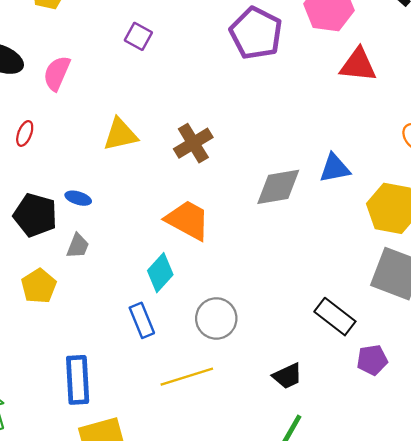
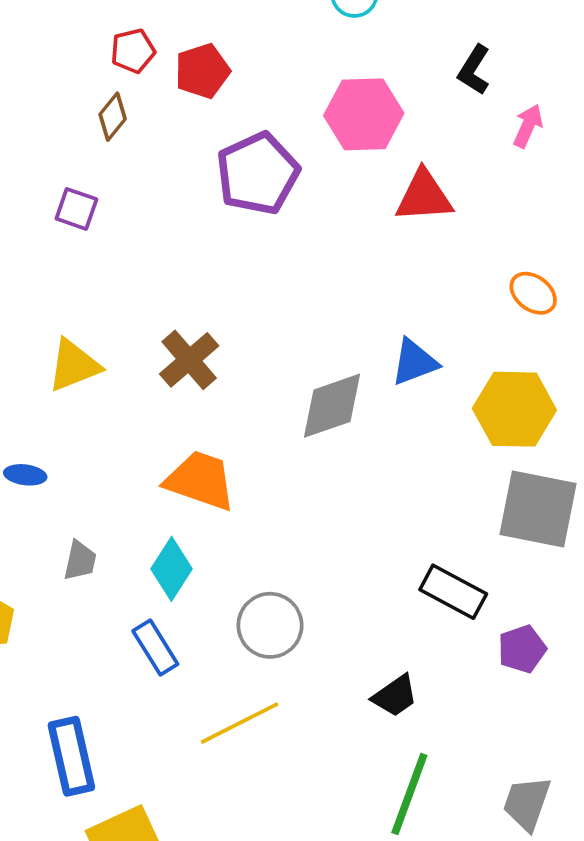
purple pentagon: (256, 33) -> (258, 173), turned 30
gray trapezoid: (78, 246) -> (80, 561), moved

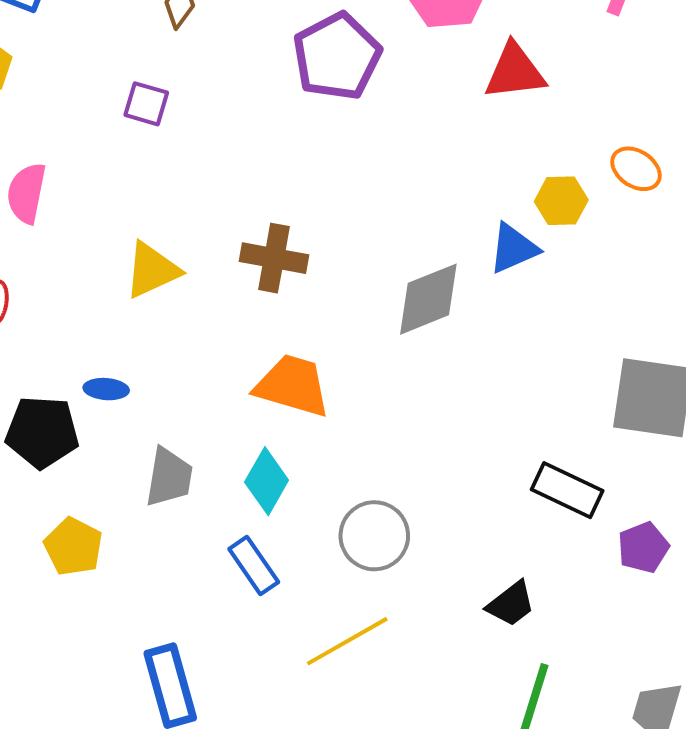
brown cross: (189, 360) -> (274, 258), turned -36
yellow hexagon: (514, 409) -> (561, 201), moved, size x0.6
gray trapezoid: (80, 561) -> (169, 477), size x1.4

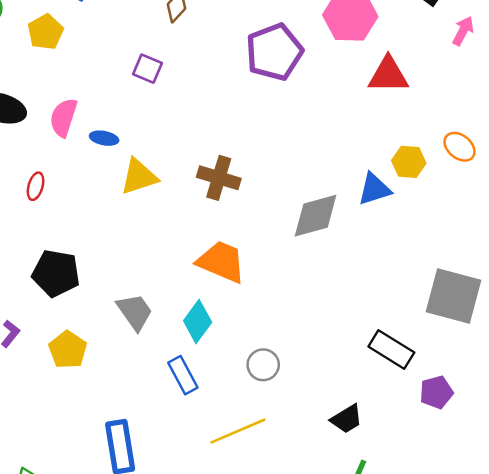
blue ellipse: (106, 389) -> (104, 138), moved
gray trapezoid: (169, 477) -> (135, 312), turned -51
gray circle: (374, 536) -> (263, 365), size x0.7

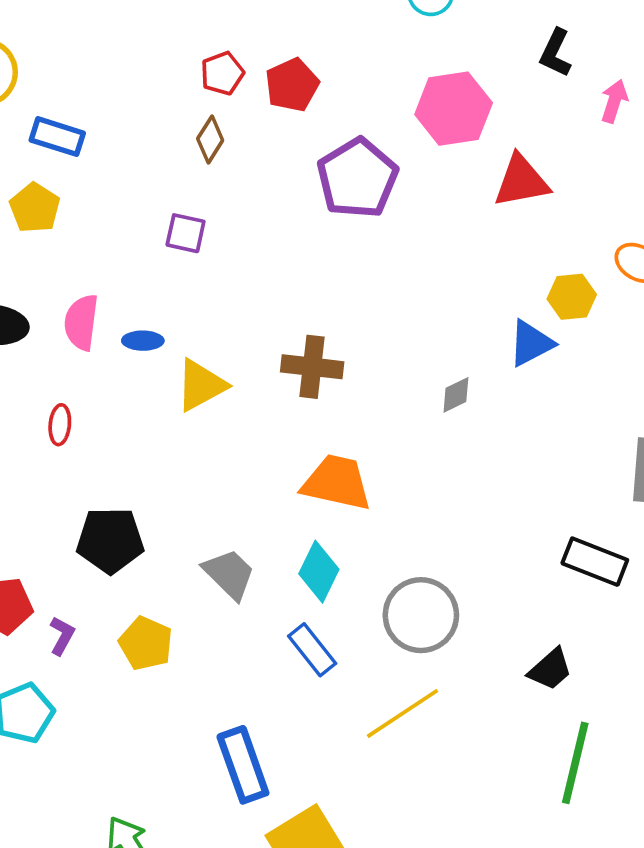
gray diamond: (316, 216) -> (456, 395), size x0.5
gray circle: (263, 365) -> (421, 615), size x1.6

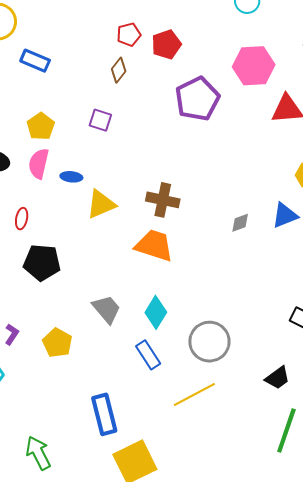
yellow pentagon: (35, 208) -> (41, 126), moved
blue triangle: (531, 343) -> (285, 215), moved
orange trapezoid: (337, 483) -> (154, 245), moved
black pentagon: (110, 540) -> (42, 263), moved

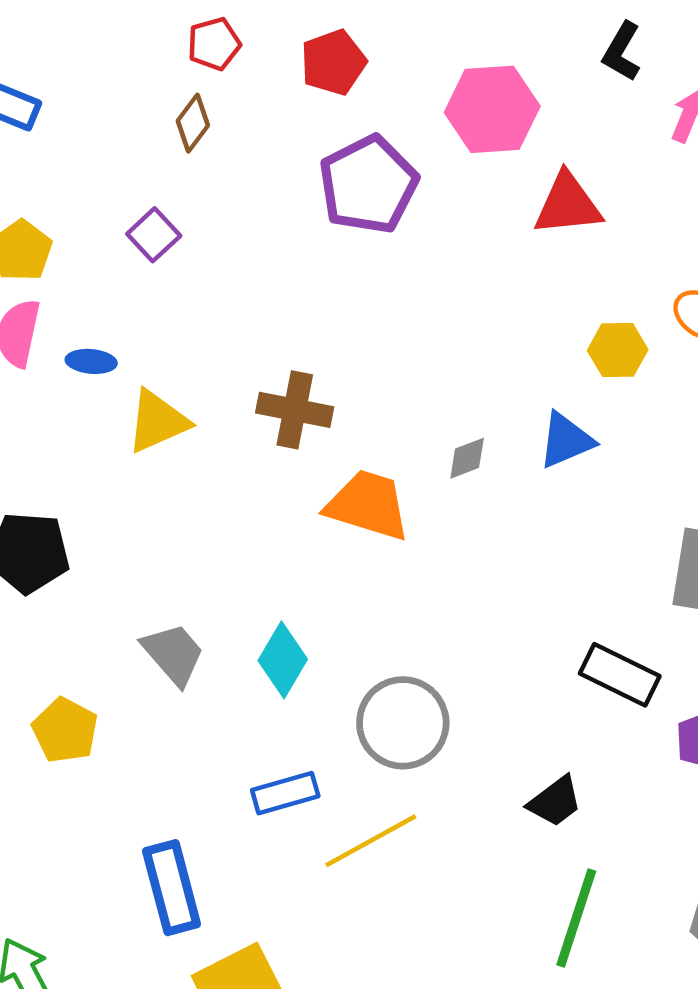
red pentagon: (166, 44) -> (333, 62), moved
purple square: (100, 120) -> (154, 235), turned 30
orange trapezoid: (154, 245) -> (368, 505), moved
blue rectangle: (148, 355) -> (285, 793), moved, turned -72

